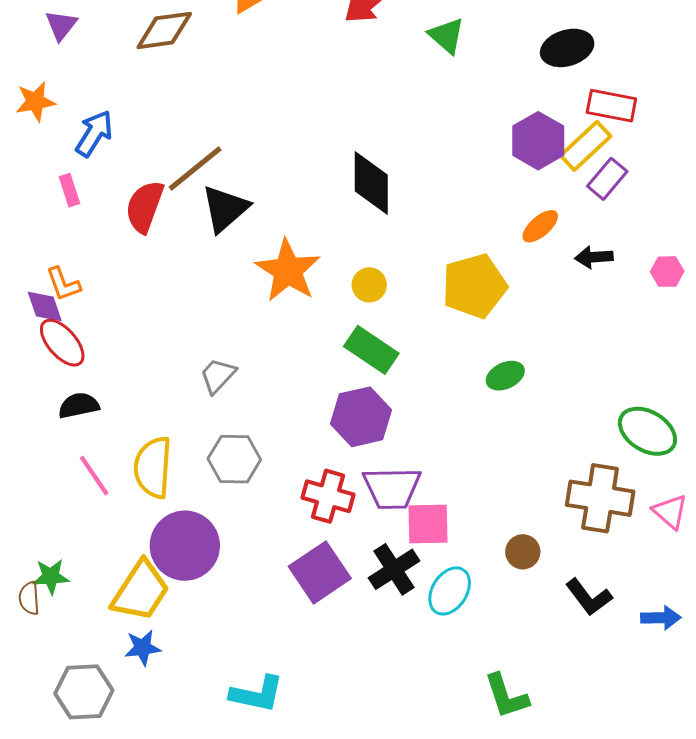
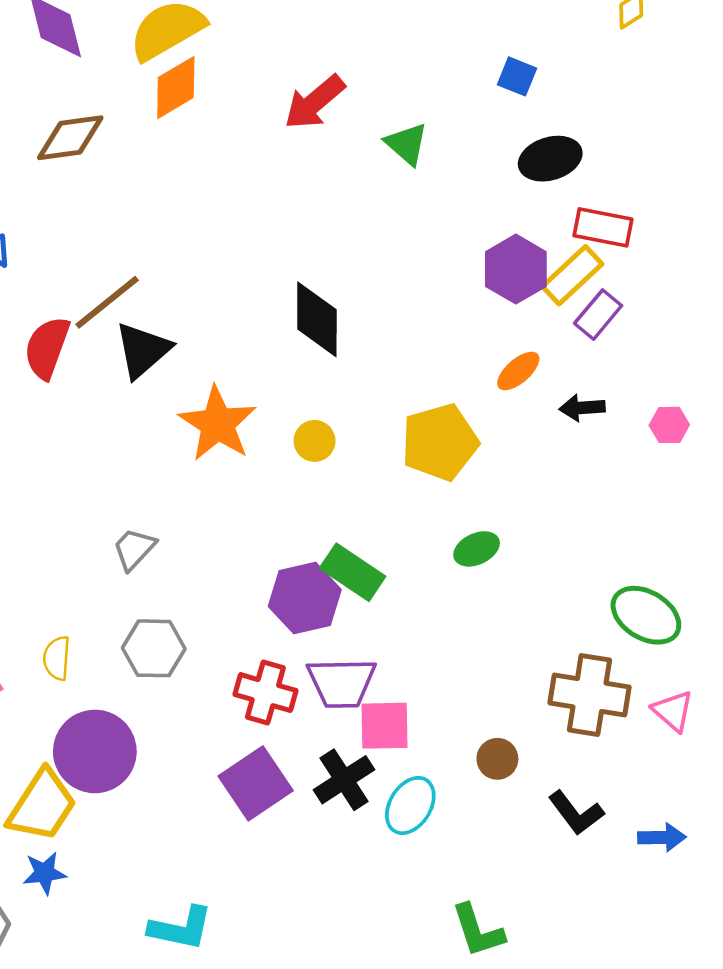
green rectangle: (371, 350) -> (353, 572), moved
yellow semicircle: (153, 467) -> (57, 658), size x0.6

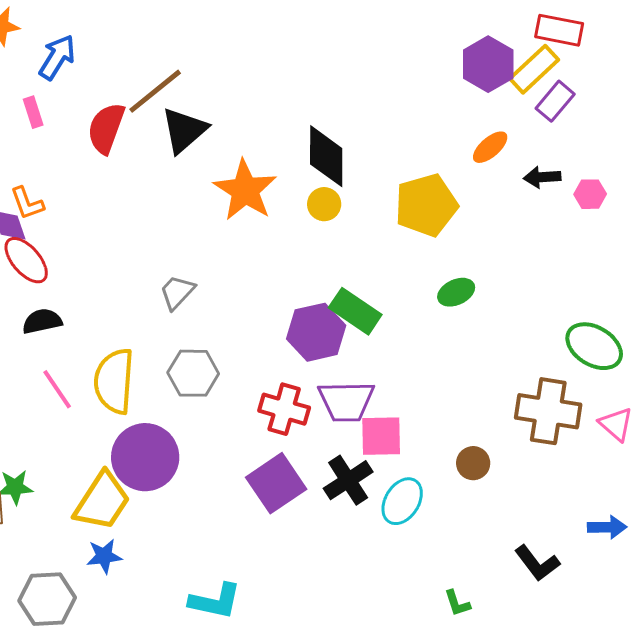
black diamond: (317, 319) -> (326, 156), moved
pink hexagon: (669, 425) -> (590, 194), moved
yellow semicircle: (57, 658) -> (114, 381), size x1.8
black L-shape: (576, 813) -> (537, 563), moved
green L-shape: (478, 931) -> (457, 603), size x0.6

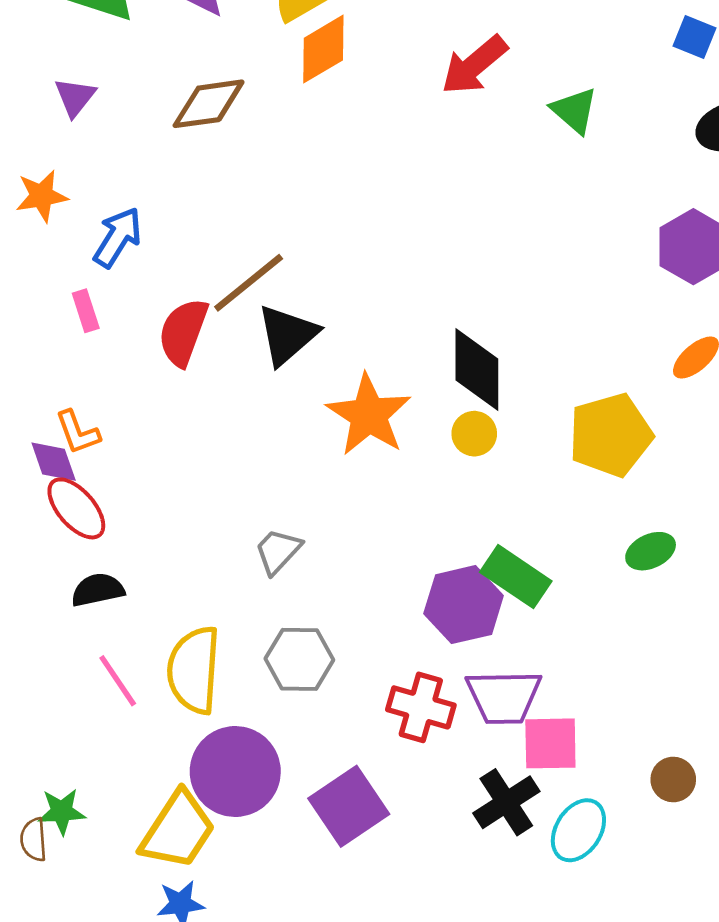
purple square: (276, 483) -> (349, 806), moved

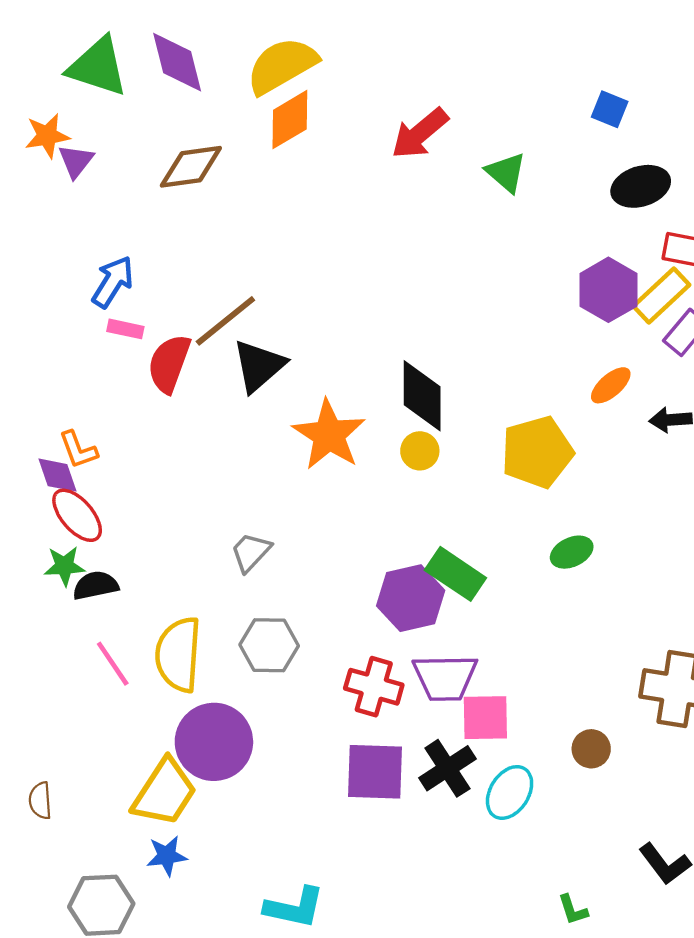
orange star: (42, 196) -> (47, 136), moved
pink rectangle: (86, 311) -> (125, 329), moved, turned -60
purple square: (349, 806) -> (375, 772), moved, turned 36
green star: (62, 812) -> (64, 566), moved

